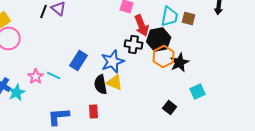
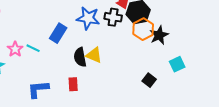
blue star: (113, 62) -> (88, 18), moved, turned 30

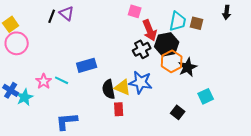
black cross: (113, 17) -> (142, 49), turned -36
blue star: (88, 18) -> (141, 82), moved
blue rectangle: (58, 33) -> (87, 65), turned 42
red rectangle: (73, 84) -> (119, 109), moved

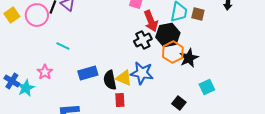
pink circle: (17, 43) -> (37, 15), moved
blue rectangle: (87, 65) -> (88, 73), moved
cyan line: (62, 80) -> (63, 46), moved

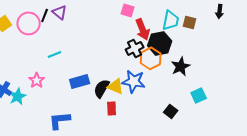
cyan line: (63, 46) -> (55, 54), turned -48
orange hexagon: (173, 52) -> (151, 58), moved
black semicircle: (110, 80) -> (102, 88), turned 42

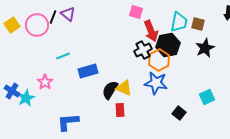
black star: (181, 66) -> (205, 48), moved
blue rectangle: (80, 81) -> (88, 71), moved
blue star: (134, 81) -> (156, 83), moved

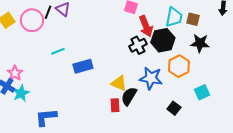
black star: (205, 48) -> (200, 43), turned 30
orange hexagon: (159, 60) -> (179, 66), moved
pink star: (45, 82) -> (15, 73), moved
black semicircle: (110, 90) -> (129, 96), moved
blue L-shape: (68, 122) -> (46, 117), moved

